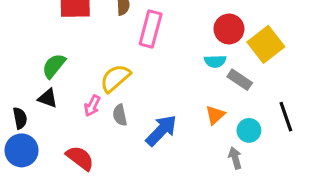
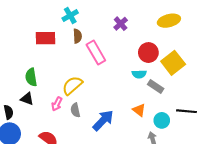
pink rectangle: (151, 29) -> (96, 53), turned -45
green semicircle: (54, 66) -> (31, 77), turned -48
orange triangle: (215, 115) -> (139, 110), turned -40
black line: (286, 117) -> (186, 111), turned -66

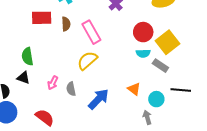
brown semicircle: (77, 36) -> (66, 24), moved
cyan semicircle: (139, 74) -> (143, 53), moved
yellow semicircle: (72, 85) -> (87, 60), moved
gray rectangle: (156, 86) -> (160, 66), moved

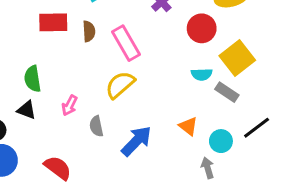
red circle: (143, 32) -> (202, 28), moved
pink arrow: (53, 83) -> (70, 105), moved
black line: (181, 90) -> (257, 128), turned -42

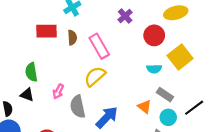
gray rectangle: (227, 92) -> (165, 95), moved
gray semicircle: (96, 126) -> (78, 107), size x1.5

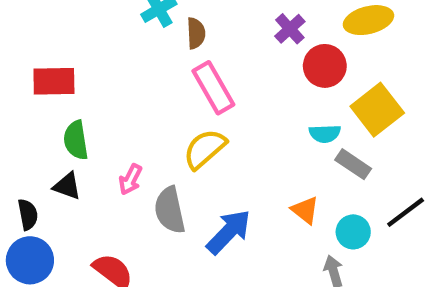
purple cross: (125, 16) -> (290, 29), moved
red rectangle: (46, 31) -> (54, 81), moved
brown semicircle: (72, 38) -> (196, 33), moved
gray rectangle: (165, 95) -> (353, 164), moved

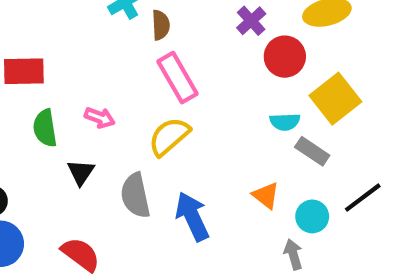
pink arrow: (130, 179) -> (100, 118), moved, turned -96
black triangle: (67, 186) -> (81, 172), moved, turned 44
blue arrow: (229, 232) -> (192, 216), turned -69

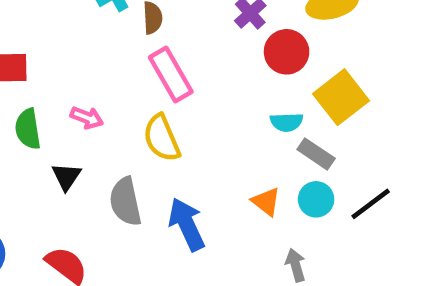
yellow semicircle: (169, 137) -> (162, 138), turned -72
cyan circle: (312, 216) -> (316, 199), moved

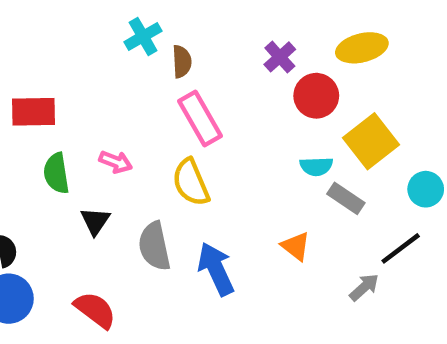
cyan circle: (316, 199) -> (426, 189), moved
gray arrow: (296, 265) -> (364, 287), moved, turned 64

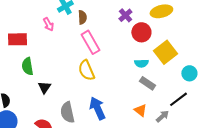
pink arrow: (116, 162) -> (48, 24), moved, turned 40
gray rectangle: (346, 198) -> (147, 83), moved
gray semicircle: (154, 246) -> (67, 112), moved
orange triangle: (296, 246) -> (140, 110), moved

